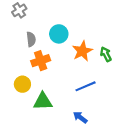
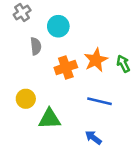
cyan circle: (59, 34) -> (58, 26), moved
orange cross: (41, 61) -> (66, 67), moved
blue line: (86, 86) -> (100, 101), turned 36

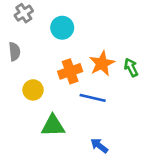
gray semicircle: (36, 46) -> (14, 52), moved
yellow circle: (26, 99) -> (33, 90), moved
blue line: (100, 101) -> (93, 98), moved

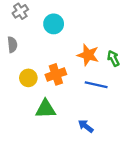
orange star: (102, 63) -> (88, 55), turned -30
orange cross: (70, 71) -> (56, 74), moved
blue line: (93, 98) -> (96, 85), moved

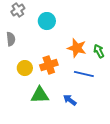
blue arrow: (86, 126) -> (70, 100), moved

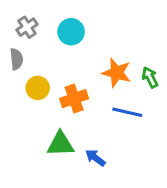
gray cross: (18, 10) -> (27, 27), moved
yellow circle: (25, 68) -> (38, 88), moved
blue arrow: (70, 100) -> (95, 158), moved

